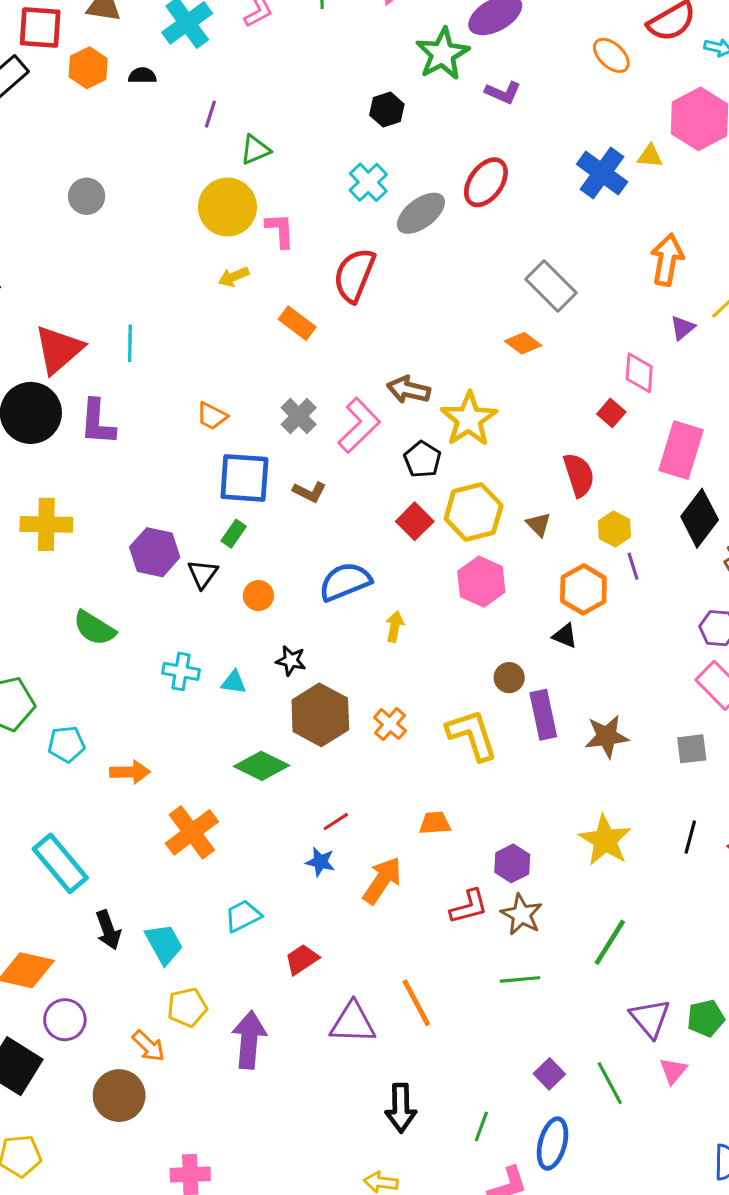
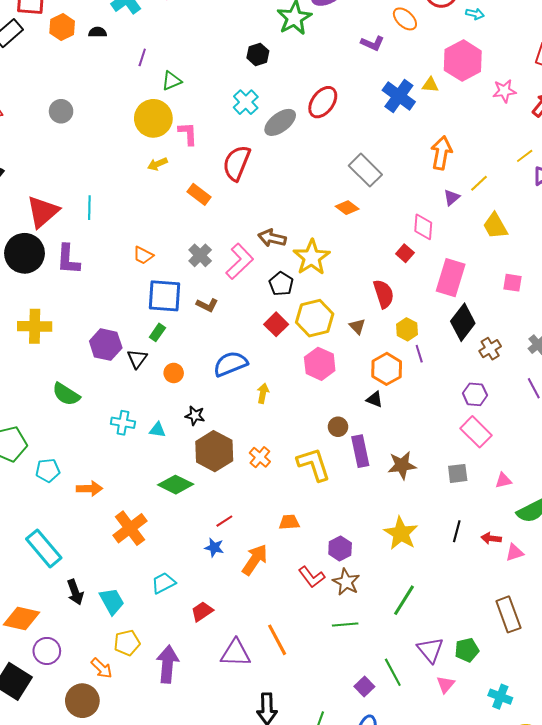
purple L-shape: (503, 93) -> (372, 43), moved
red L-shape: (469, 907) -> (312, 577), turned 68
green line: (610, 1083) -> (393, 672), moved

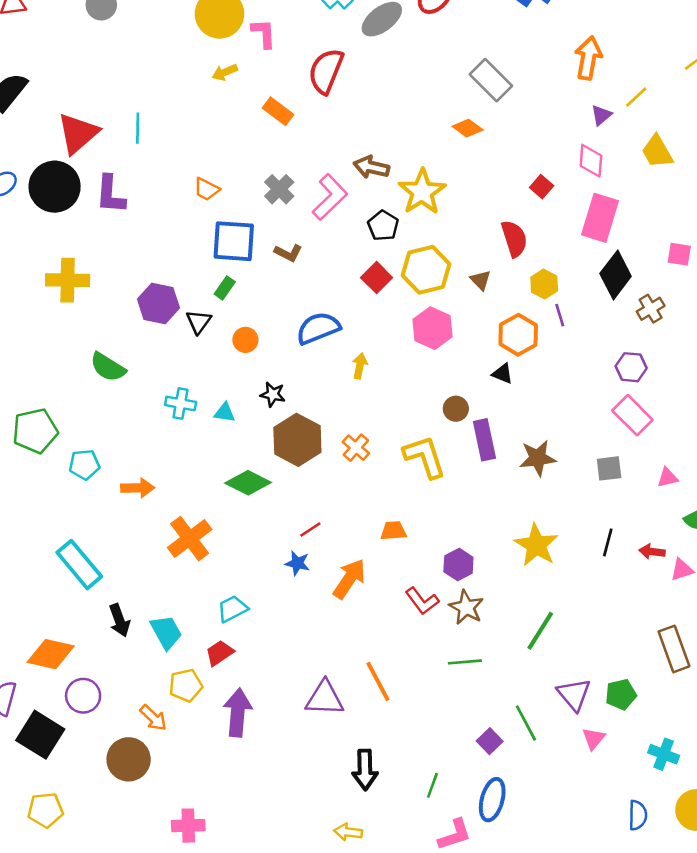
pink diamond: (423, 227) -> (591, 161), moved
pink square: (512, 283) -> (679, 254), moved
red trapezoid: (202, 611) -> (219, 653), moved

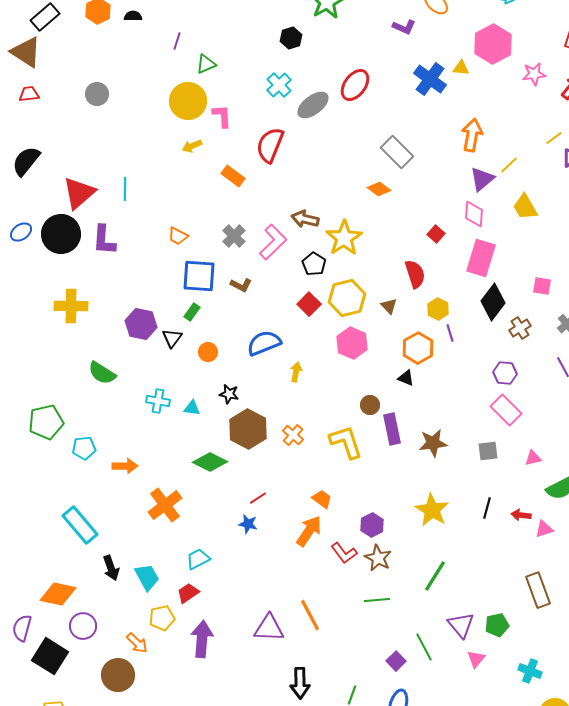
purple triangle: (601, 115) -> (482, 179), size x1.5
orange trapezoid: (393, 531) -> (322, 499), turned 40
orange arrow: (349, 579) -> (309, 531), moved

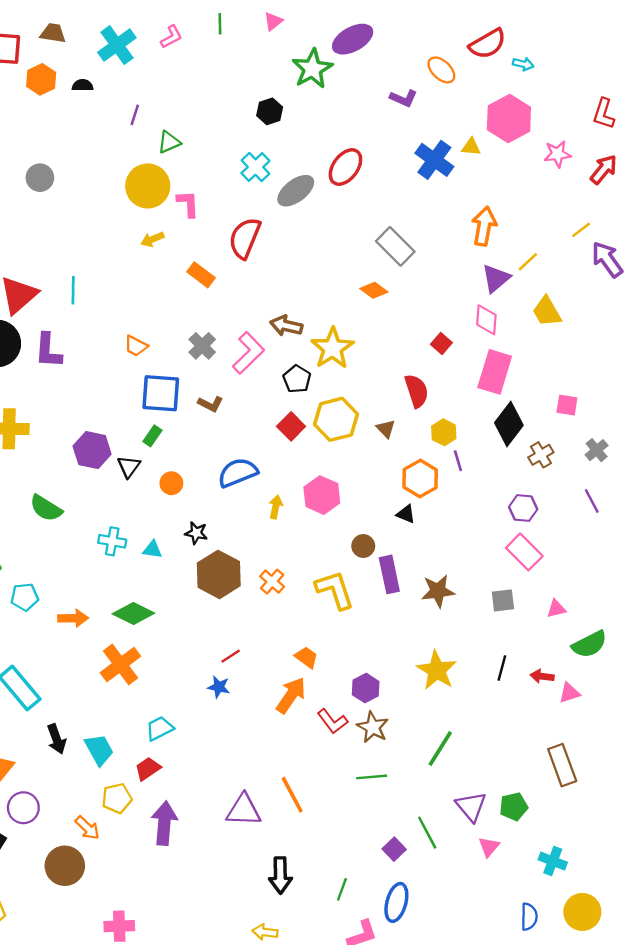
pink hexagon: (352, 343) -> (322, 495), moved
green diamond: (210, 462) -> (133, 614), moved

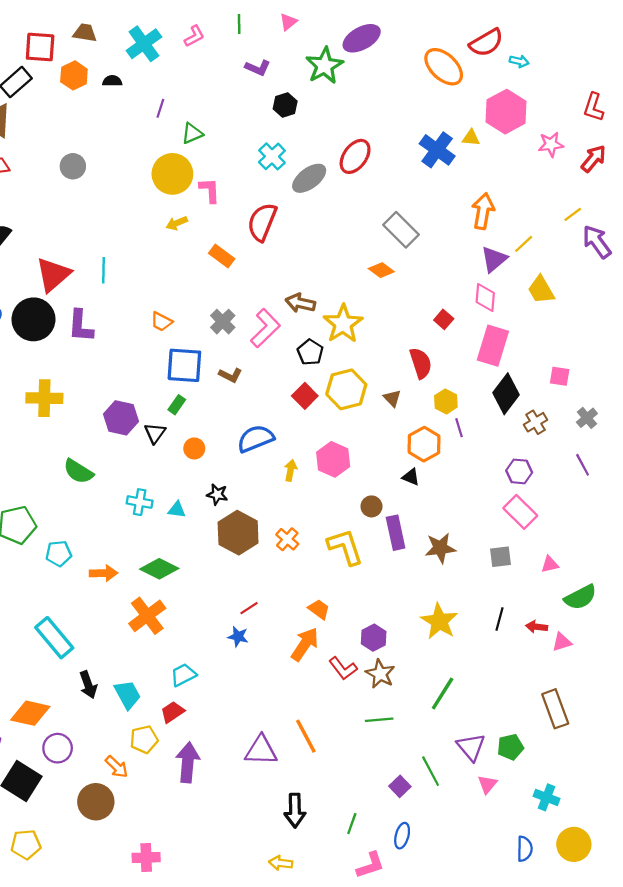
orange ellipse: (441, 70) -> (444, 67), size x1.5
purple L-shape: (404, 98) -> (258, 68), moved
blue ellipse: (396, 902) -> (402, 836), size x0.7

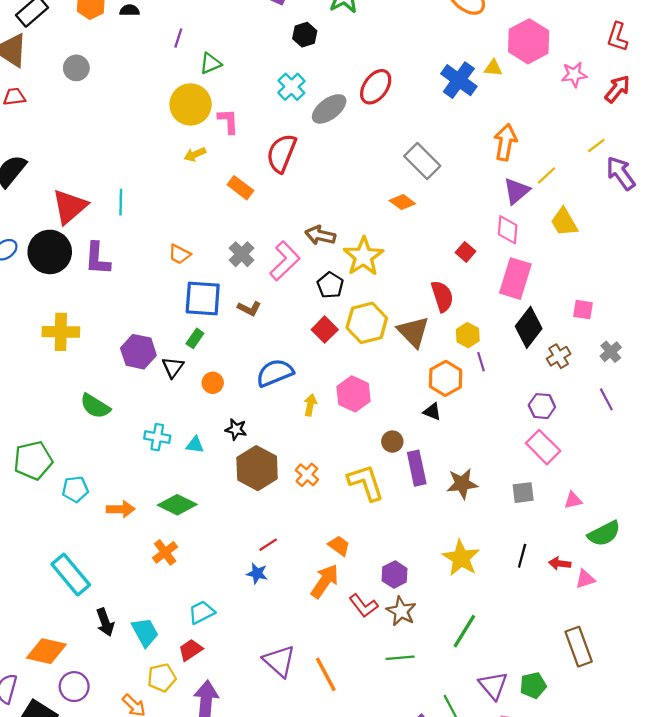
gray circle: (73, 166) -> (76, 68), moved
brown triangle: (392, 398) -> (413, 332), size x1.8
orange cross: (147, 616) -> (165, 552), size x0.7
purple triangle: (261, 750) -> (279, 661), moved, turned 40

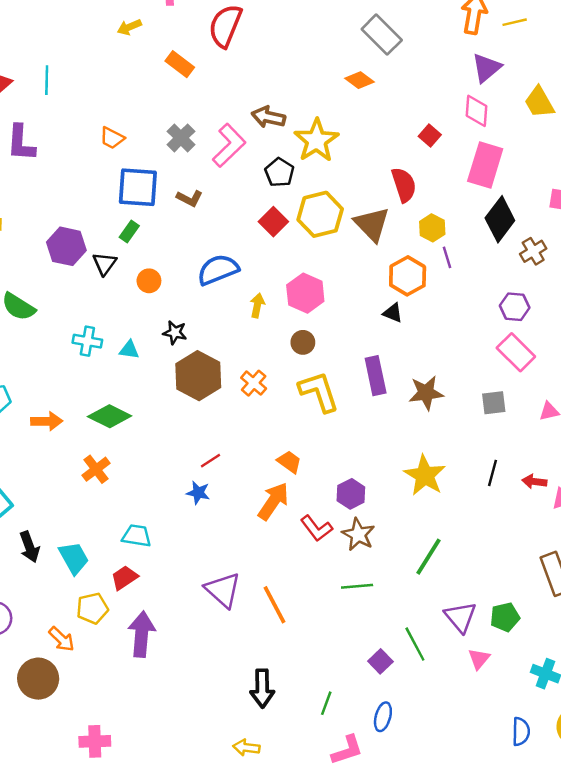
yellow line: (546, 175) -> (515, 22), moved, turned 30
brown circle: (392, 442) -> (303, 342), moved
cyan trapezoid: (202, 612) -> (137, 536), turned 36

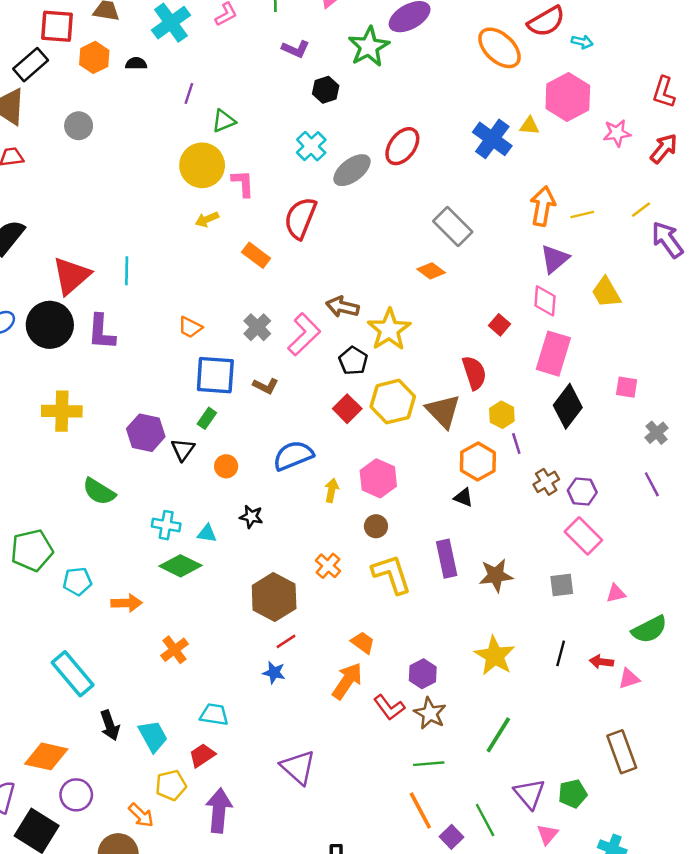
brown cross: (533, 251) -> (546, 482), moved
brown hexagon: (198, 376) -> (274, 597), moved
green diamond: (110, 416) -> (181, 566), moved
orange line: (275, 605) -> (420, 810), moved

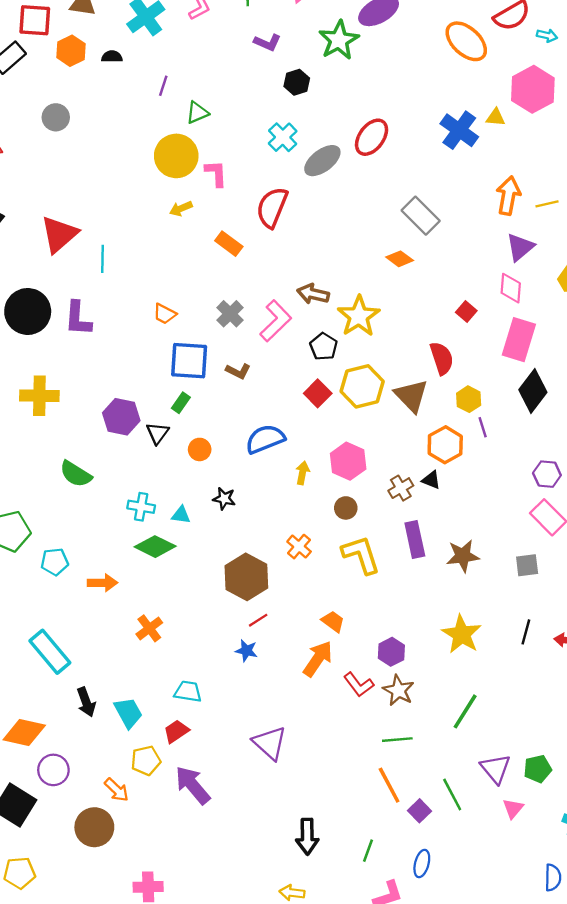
red triangle: (71, 276) -> (59, 234), moved
brown cross: (546, 482) -> (401, 488), moved
purple arrow: (219, 810) -> (193, 785), turned -45

